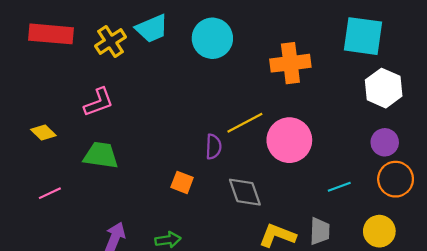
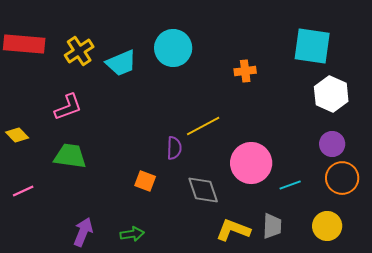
cyan trapezoid: (152, 28) -> (121, 63), moved
orange cross: (290, 63) -> (245, 71), size x0.6
pink circle: (289, 140) -> (251, 163), moved

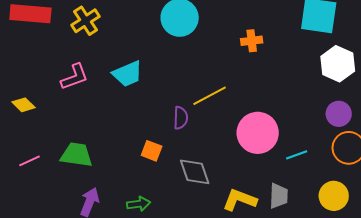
cyan trapezoid: (121, 63) -> (128, 74), moved
green trapezoid: (70, 156) -> (76, 155), moved
gray diamond: (203, 190) -> (195, 172), moved

